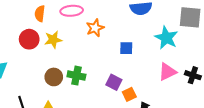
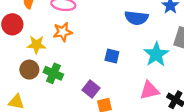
orange star: (95, 28) -> (63, 32), moved
yellow star: (53, 40) -> (36, 45), moved

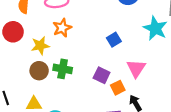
blue square: (112, 56) -> (114, 40), turned -32
pink triangle: (150, 90) -> (136, 68), moved, turned -30

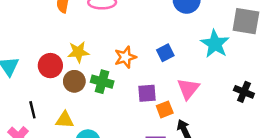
orange star: (62, 28) -> (125, 57), moved
red circle: (13, 32) -> (50, 66), moved
purple square: (102, 75) -> (147, 93), turned -35

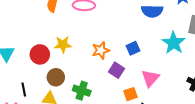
brown circle: (74, 81) -> (56, 77), moved
green cross: (102, 82) -> (82, 91), moved
purple square: (147, 93) -> (117, 70), moved, turned 35

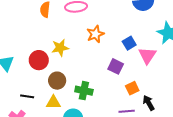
orange star: (101, 50) -> (95, 34), moved
pink triangle: (150, 78) -> (147, 55), moved
black line: (24, 89) -> (27, 96), turned -64

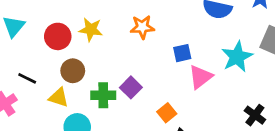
purple square: (116, 66) -> (131, 87), moved
orange square: (132, 88) -> (167, 113), turned -32
green cross: (84, 91) -> (103, 95), turned -30

